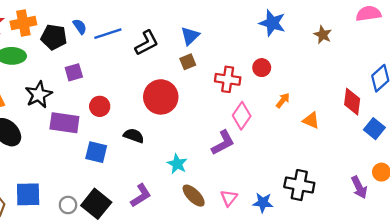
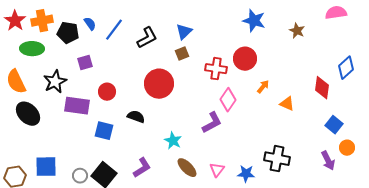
blue line: (108, 34) -> (114, 30), turned -35
red circle: (262, 68) -> (245, 59), size x1.5
blue square: (374, 129) -> (334, 125), moved

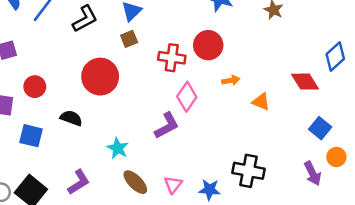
orange arrow: (263, 87) -> (231, 80), turned 40
red diamond: (322, 88) -> (305, 82), turned -40

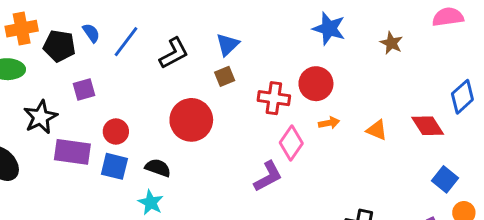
orange arrow: (231, 80) -> (329, 123), moved
orange triangle: (261, 102) -> (377, 130), moved
blue square: (31, 136) -> (114, 166), moved
cyan star: (118, 148) -> (151, 203), moved

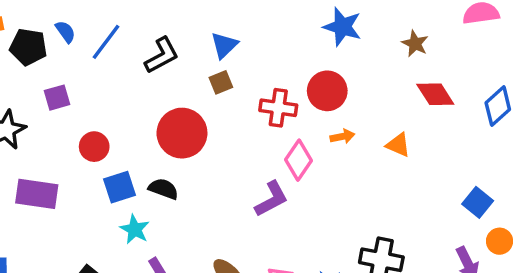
red diamond: (428, 126) -> (435, 94), moved
purple rectangle: (72, 152) -> (37, 194), moved
blue square: (114, 166) -> (119, 187), moved, turned -32
black semicircle: (158, 168) -> (163, 189), moved

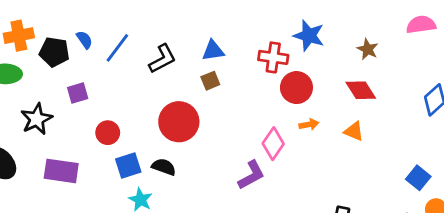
blue triangle: (224, 45) -> (213, 51), turned 35
red diamond: (435, 94) -> (361, 90), moved
red cross: (278, 108) -> (273, 57), moved

